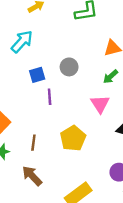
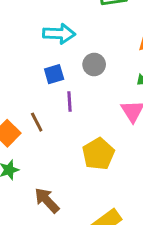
cyan arrow: (22, 42) -> (59, 34), moved, turned 50
brown line: (33, 143) -> (37, 122), moved, turned -35

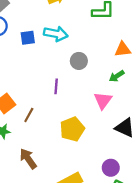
blue square: (54, 74) -> (28, 38), moved
brown line: (37, 122) -> (29, 115), moved, turned 48

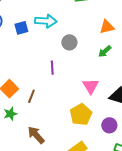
pink triangle: (103, 100) -> (91, 86), moved
yellow pentagon: (72, 129) -> (81, 115), moved
purple circle: (111, 168) -> (109, 125), moved

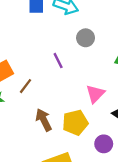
purple line: (52, 68) -> (58, 61), turned -40
brown arrow: (36, 135) -> (44, 120), moved

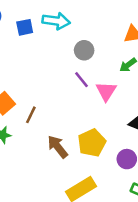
purple line: (58, 61) -> (82, 80), moved
pink triangle: (95, 94) -> (106, 91), moved

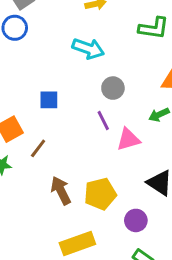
blue square: (25, 27) -> (49, 100), moved
pink triangle: (106, 91) -> (128, 139), turned 30

